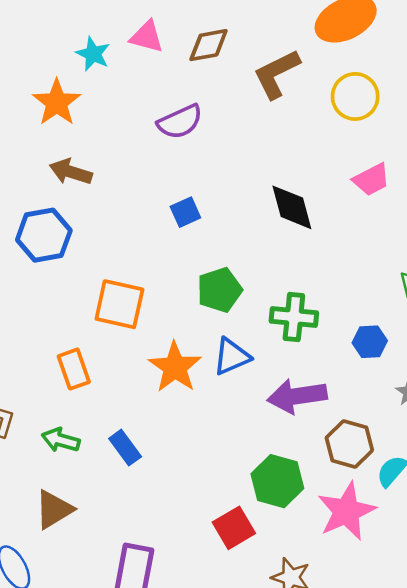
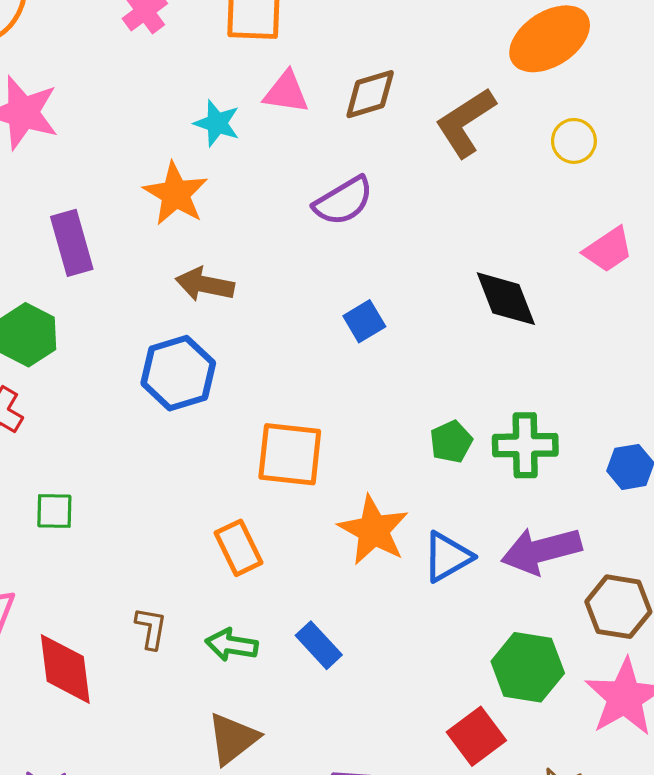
yellow circle: (355, 96) -> (574, 141), size x0.7
green pentagon: (220, 290) -> (451, 442), moved, size x0.7
blue triangle: (232, 357) -> (447, 557), moved

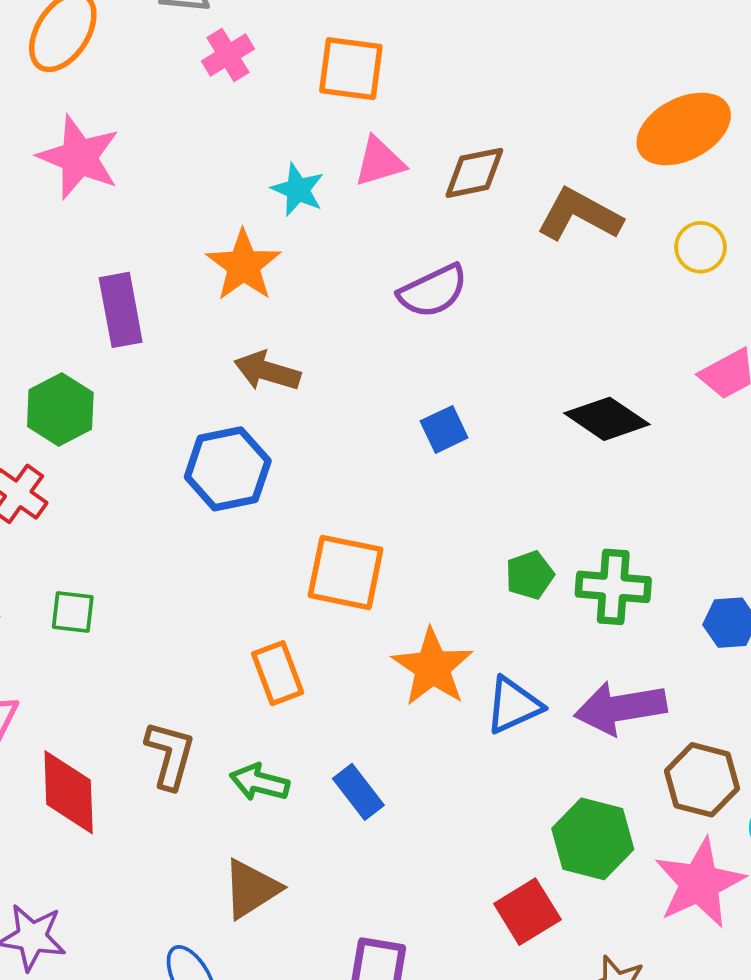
pink triangle: (286, 92) -> (380, 162), turned -30
brown L-shape: (465, 122) -> (579, 215), turned 56
black diamond: (506, 299) -> (607, 419), turned -40
brown L-shape: (151, 628) -> (170, 755), size x1.4

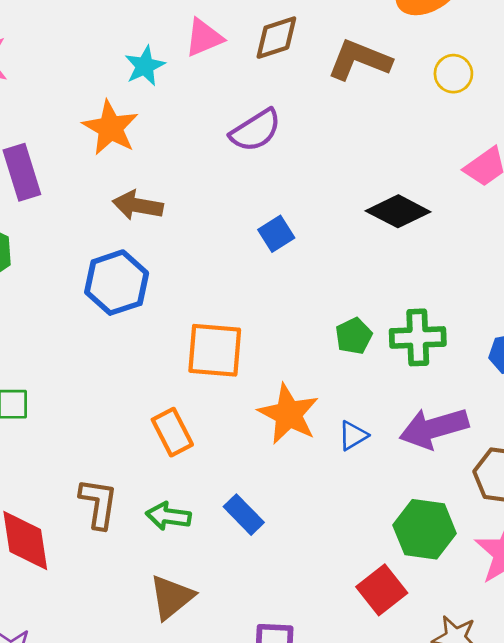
cyan star: (298, 190) -> (145, 66), turned 30
blue triangle: (513, 705) -> (353, 435), size x0.7

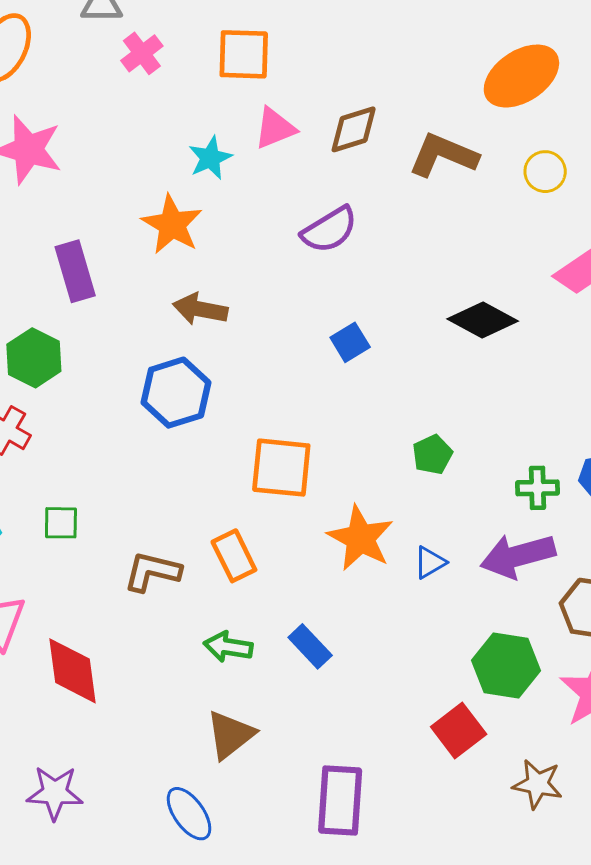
green cross: (418, 337) -> (538, 488), moved, size x0.7
brown L-shape: (98, 503) -> (152, 572), moved, turned -86

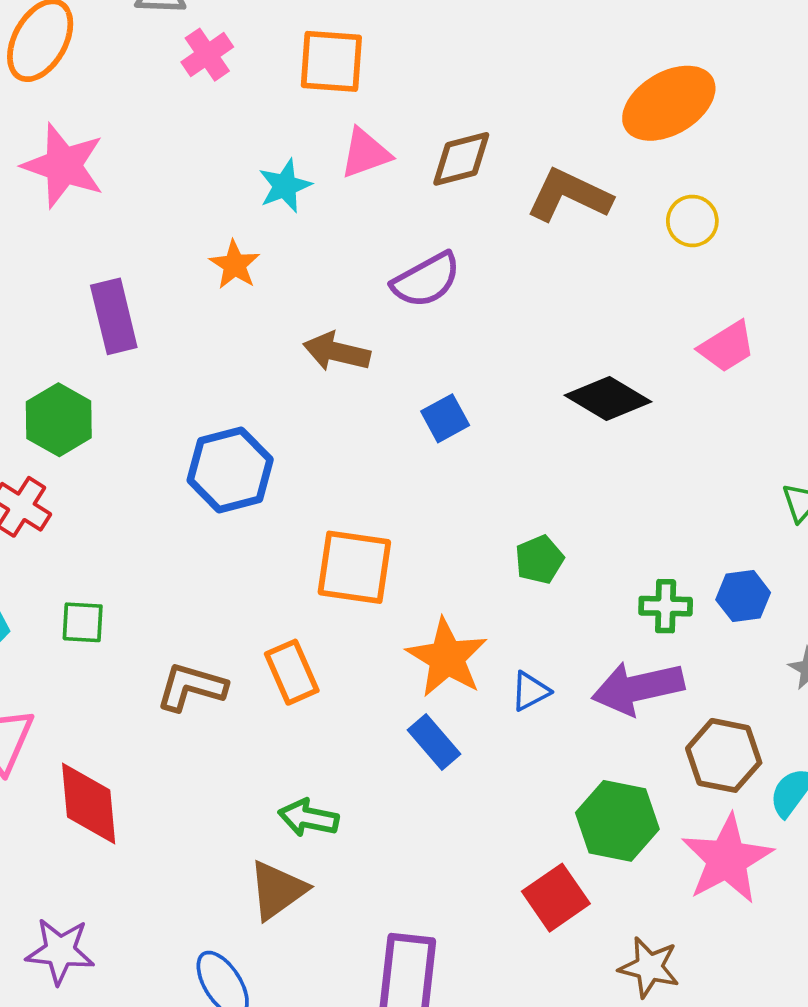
orange star: (172, 224) -> (235, 265), size x0.7
brown arrow: (200, 309) -> (337, 352), moved
blue rectangle: (310, 646) -> (434, 742), moved
green arrow: (228, 647) -> (308, 818), moved

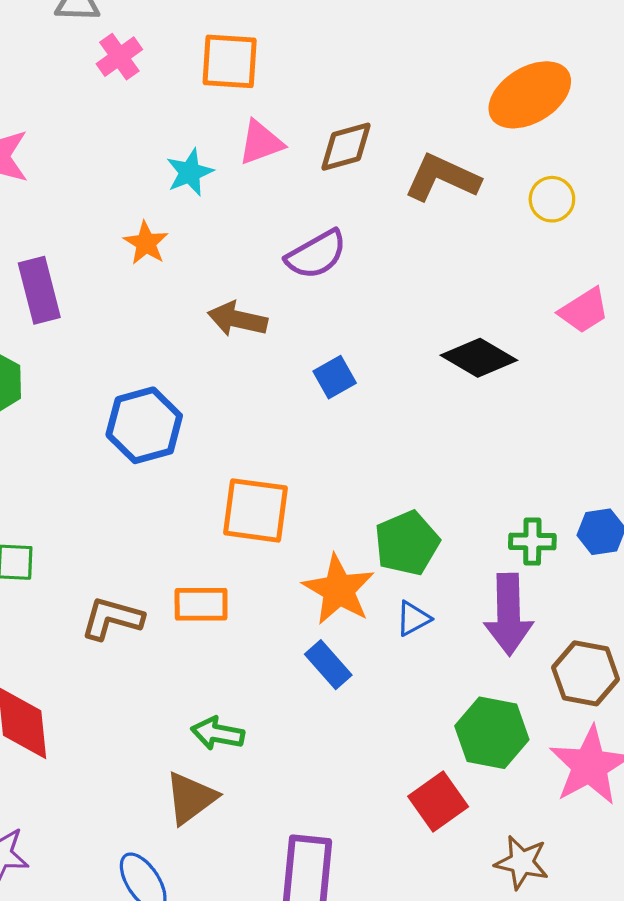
green pentagon: (539, 560) -> (407, 543), moved, size x1.5
orange rectangle: (292, 672) -> (201, 604), turned -66
purple arrow: (638, 688) -> (509, 614), turned -78

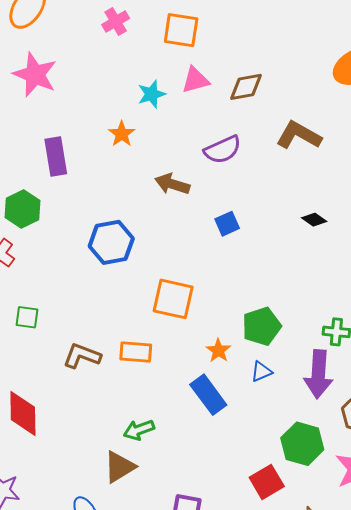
brown L-shape: (442, 178) -> (299, 135), moved
black diamond: (479, 358) -> (314, 220), size x0.6
orange star: (339, 590) -> (218, 351), size x0.6
blue rectangle: (328, 665) -> (208, 395), size x1.4
green arrow: (218, 733) -> (139, 430), turned -36

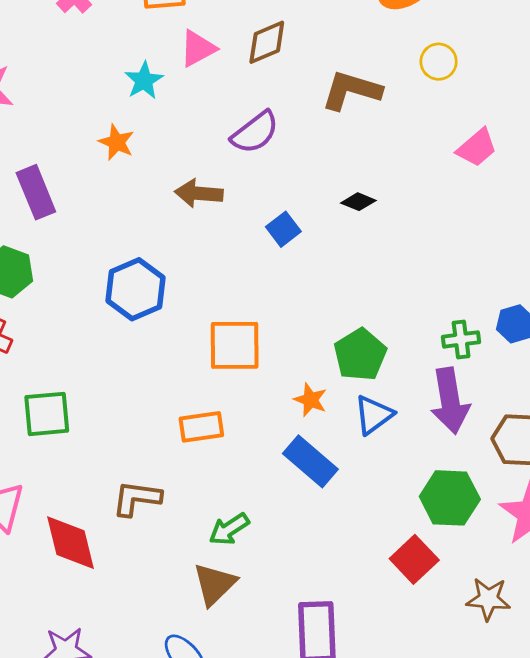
black diamond: (314, 220) -> (358, 202), moved
green square: (27, 317) -> (47, 414), size x1.5
brown L-shape: (82, 356) -> (137, 498), moved
blue triangle: (261, 372) -> (374, 415), size x1.4

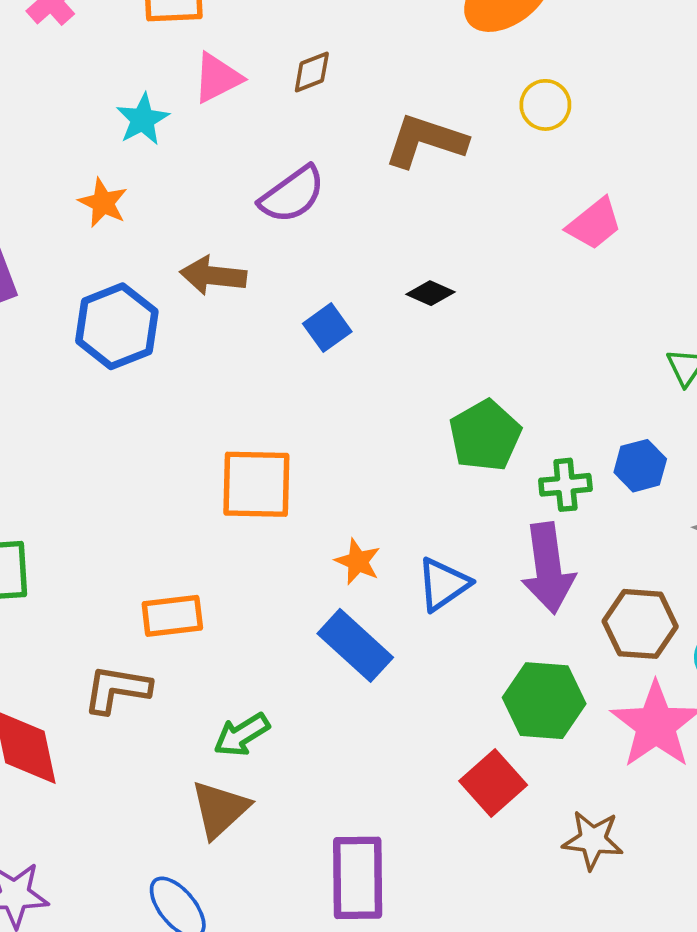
brown diamond: (267, 42) -> (312, 72), size x0.7
blue hexagon: (136, 289) -> (117, 326), moved
green pentagon: (360, 355) -> (485, 436), moved
orange rectangle: (201, 427) -> (172, 616), moved

